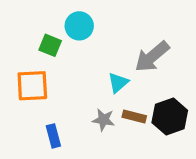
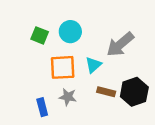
cyan circle: (79, 26) -> (70, 32), moved
orange square: (32, 86) -> (63, 67), moved
gray star: (103, 120) -> (68, 97), moved

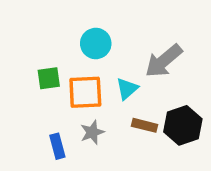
green square: (40, 35) -> (49, 78), moved, turned -30
gray star: (68, 97) -> (92, 132), turned -30

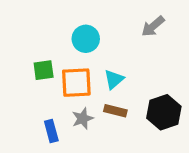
gray arrow: (164, 61) -> (153, 26), moved, size x0.7
brown rectangle: (144, 125) -> (115, 111), moved

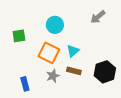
green square: (44, 70) -> (19, 36), moved
orange square: (76, 83) -> (49, 53), turned 30
blue rectangle: (51, 131) -> (25, 84), moved

